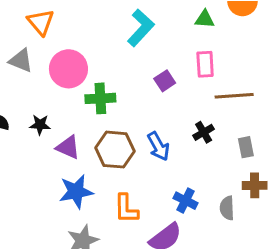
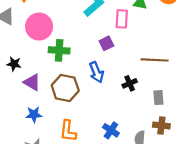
pink rectangle: (205, 64) -> (122, 19), moved
blue arrow: (158, 146) -> (97, 72), moved
blue star: (76, 192) -> (34, 114), size x0.7

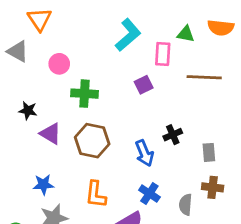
pink circle: (39, 27) -> (59, 64), size x0.6
brown line: (155, 60) -> (204, 77), moved
blue arrow: (97, 72) -> (144, 153), moved
blue star: (34, 114) -> (43, 185), moved

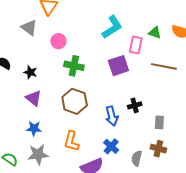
purple square: (144, 85) -> (118, 66), size x1.5
purple triangle: (51, 134) -> (34, 98), moved

